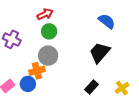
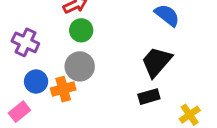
blue circle: (28, 84) -> (36, 82), moved
black rectangle: (92, 87) -> (149, 97), moved, turned 32

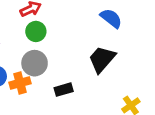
black rectangle: (149, 97) -> (64, 90), moved

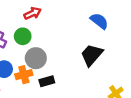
green circle: (36, 31) -> (23, 36), moved
black rectangle: (64, 90) -> (47, 81), moved

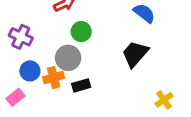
green circle: (23, 36) -> (81, 32), moved

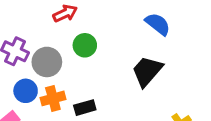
gray circle: (68, 58) -> (47, 62), moved

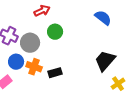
black trapezoid: (147, 71) -> (105, 61), moved
orange cross: (53, 98) -> (34, 67), turned 35

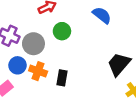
blue semicircle: (103, 18) -> (102, 15), moved
black rectangle: (55, 73) -> (62, 78), turned -64

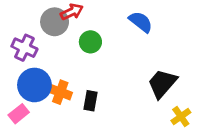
gray circle: (33, 44) -> (55, 22), moved
blue circle: (17, 65) -> (34, 85), size x1.5

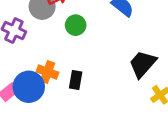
blue circle: (34, 85) -> (29, 87), moved

